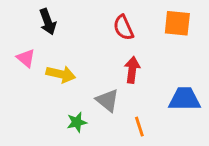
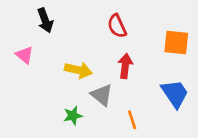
orange square: (177, 23) -> (176, 43), moved
yellow arrow: (61, 74) -> (78, 70), moved
blue trapezoid: (185, 99) -> (175, 94), turned 56

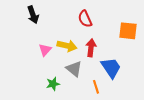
pink triangle: (24, 55) -> (45, 50), moved, turned 32
yellow arrow: (78, 70) -> (67, 46), moved
blue trapezoid: (175, 94) -> (111, 68), moved

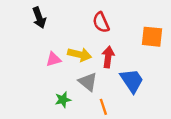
pink triangle: (45, 50) -> (53, 59), turned 32
orange line: (96, 87) -> (103, 107), moved

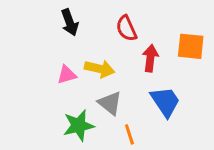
black arrow: (39, 18) -> (70, 22), moved
red arrow: (108, 57) -> (150, 58), moved
green star: (63, 100) -> (79, 126), size x1.5

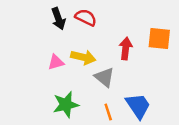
red semicircle: (126, 28) -> (86, 17), moved, turned 140
blue trapezoid: (165, 102) -> (138, 106), moved
gray triangle: (110, 103) -> (104, 77), moved

